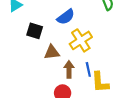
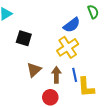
blue semicircle: (66, 17) -> (72, 25), moved
brown triangle: (52, 52) -> (34, 70), moved, turned -35

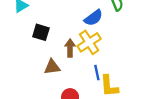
brown triangle: (34, 70) -> (52, 67), turned 35
brown arrow: (56, 75) -> (70, 48), moved

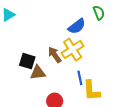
black square: (41, 32) -> (27, 61), moved
brown arrow: (70, 48) -> (55, 55), turned -35

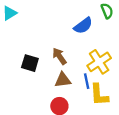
yellow cross: (73, 49) -> (99, 62), moved
brown triangle: (38, 73) -> (63, 80), moved

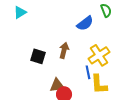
brown arrow: (59, 56) -> (64, 50), turned 49
brown triangle: (63, 80) -> (57, 85), moved

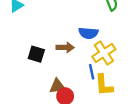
blue semicircle: (85, 23) -> (88, 33), moved, turned 42
brown arrow: (64, 50) -> (65, 47), turned 77

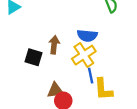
brown arrow: (65, 47) -> (54, 45), moved, turned -84
yellow cross: (104, 53) -> (84, 55), moved

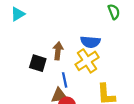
blue line: (91, 76) -> (65, 80), moved

